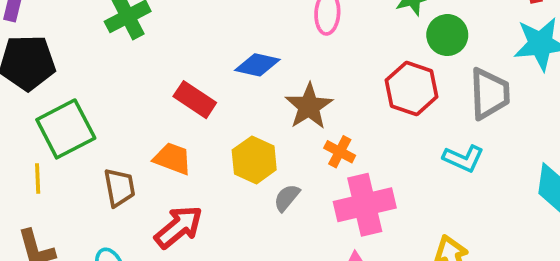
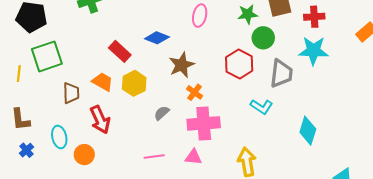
yellow hexagon: (254, 160) -> (134, 83), moved
yellow line: (38, 179) -> (19, 74), moved
red arrow: (179, 227) -> (100, 120), turned 96

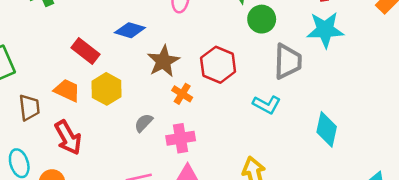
red hexagon: (239, 64) -> (218, 65), moved
pink cross: (204, 123) -> (181, 138), moved, size x0.7

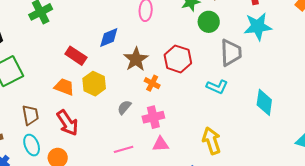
blue diamond: (130, 30) -> (109, 37), turned -35
brown trapezoid: (29, 108) -> (30, 115), moved

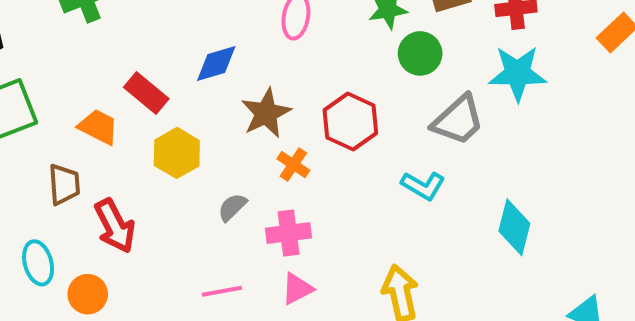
gray trapezoid: (231, 53) -> (458, 120), turned 44
orange trapezoid: (64, 87) -> (98, 127), moved
brown trapezoid: (30, 115) -> (64, 184), moved
pink triangle: (161, 144) -> (297, 289), turned -30

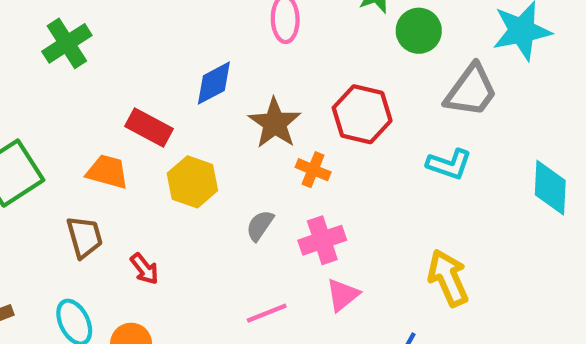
red arrow: (115, 226) -> (144, 269), size x0.6

